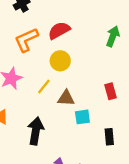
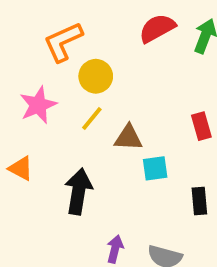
red semicircle: (59, 30) -> (157, 28), moved
yellow circle: (60, 61) -> (96, 76), moved

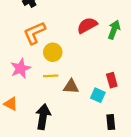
yellow line: (92, 118) -> (51, 76), turned 48
cyan square: (155, 168) -> (98, 95), moved, turned 32

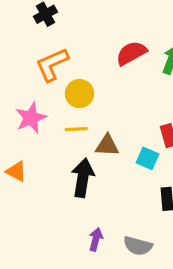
black arrow: (43, 117) -> (83, 178), moved

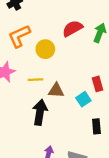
yellow circle: (80, 94) -> (45, 49), moved
cyan square: (148, 158) -> (83, 99), turned 32

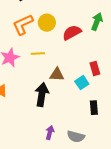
red semicircle: (72, 28) -> (72, 33), moved
yellow circle: (45, 49) -> (47, 23), moved
yellow line: (36, 80) -> (38, 54), moved

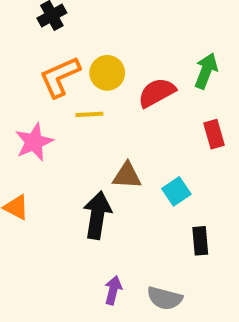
yellow line: (38, 54) -> (89, 114), moved
red rectangle: (95, 69) -> (214, 134), moved

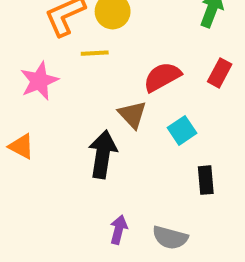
red semicircle: (157, 93) -> (162, 77), moved
red rectangle: (214, 134) -> (220, 73), turned 44
brown triangle: (127, 176) -> (132, 115), turned 44

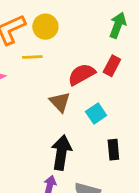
red rectangle: (220, 73) -> (112, 66), moved
black arrow: (103, 154) -> (61, 153), moved

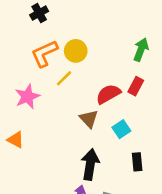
yellow line: (32, 57) -> (64, 78), turned -42

